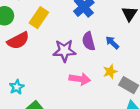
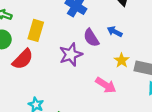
pink arrow: (80, 79) -> (106, 85), moved, turned 42

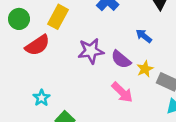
purple semicircle: (91, 38) -> (121, 59), moved, turned -30

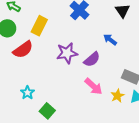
purple semicircle: (121, 59) -> (92, 59), turned -78
yellow star: (145, 69) -> (117, 96), moved

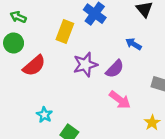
yellow rectangle: (39, 26) -> (65, 31), moved
yellow star: (117, 96) -> (152, 123), moved

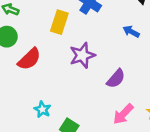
purple semicircle: (115, 69) -> (116, 79), moved
pink arrow: (120, 100) -> (123, 114), moved, turned 100

